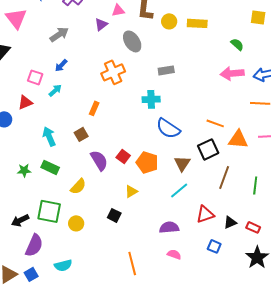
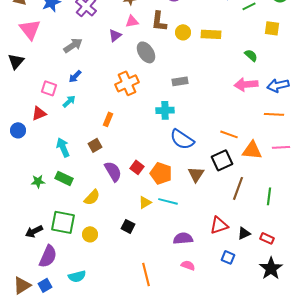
cyan line: (179, 190) -> (168, 201), moved, turned 54

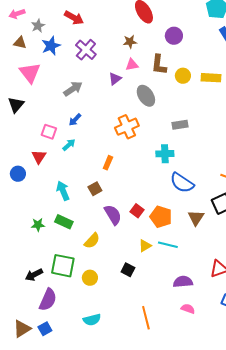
red triangle: (39, 113) -> (39, 157), turned -35
cyan semicircle: (77, 276) -> (92, 320), moved

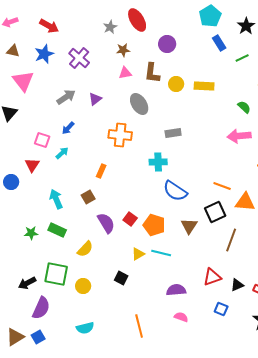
red arrow: (74, 18) -> (49, 26), moved
gray star: (38, 26) -> (110, 27), moved
purple triangle: (115, 79) -> (95, 99), moved
orange cross: (127, 127) -> (120, 135), turned 30

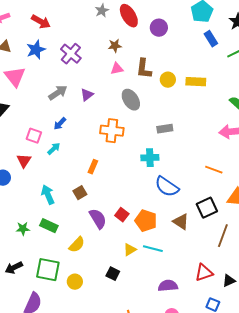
gray star: (110, 27) -> (102, 11), moved
purple circle: (167, 44) -> (159, 28), moved
orange line: (222, 186) -> (214, 170), moved
brown triangle: (189, 226) -> (181, 222), turned -30
black arrow: (27, 283) -> (14, 268), moved

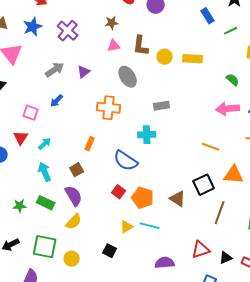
cyan arrow: (54, 149) -> (45, 144), moved
blue semicircle: (167, 187) -> (126, 161), moved
purple semicircle: (98, 219) -> (74, 196), moved

